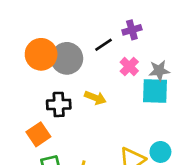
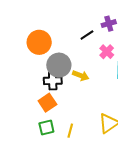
gray circle: (67, 58) -> (59, 65), moved
orange square: (38, 134) -> (47, 103), moved

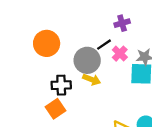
black line: (87, 35) -> (104, 45), moved
gray circle: (59, 65) -> (87, 60), moved

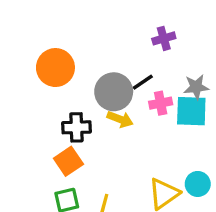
black line: (104, 45) -> (143, 82), moved
pink cross: (120, 54) -> (161, 103), moved, turned 35

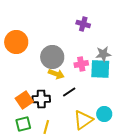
purple cross: (164, 38) -> (83, 24), turned 32
black line: (143, 82) -> (69, 92), moved
black cross: (76, 127) -> (41, 99), moved

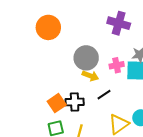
purple cross: (83, 24) -> (119, 23), size x1.5
orange circle: (16, 42) -> (48, 27), moved

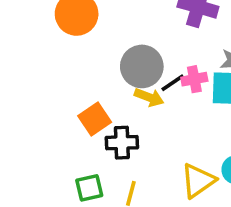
black line: (104, 95) -> (173, 83), moved
orange square: (57, 103) -> (95, 119), moved

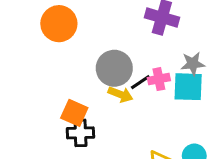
orange square: (95, 119) -> (74, 113), turned -32
black cross: (122, 143) -> (80, 133), moved

